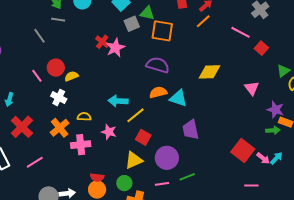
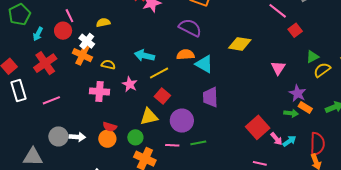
red circle: (56, 68) -> (63, 31), moved
orange cross: (60, 128) -> (82, 55), moved, turned -36

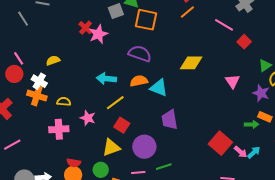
cyan arrow: (144, 56) -> (106, 79), moved
purple star: (298, 93) -> (261, 93), moved

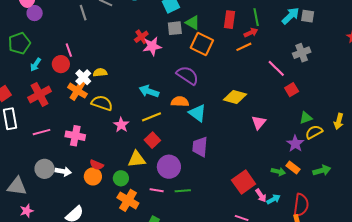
yellow semicircle: (53, 60) -> (100, 72), moved
pink triangle: (233, 81) -> (259, 122), moved
yellow semicircle: (64, 102) -> (102, 103), size x1.5
pink cross: (59, 129) -> (75, 136), moved

